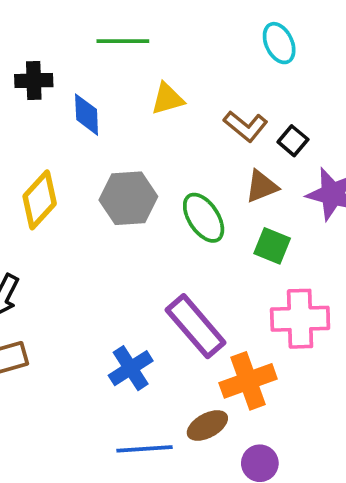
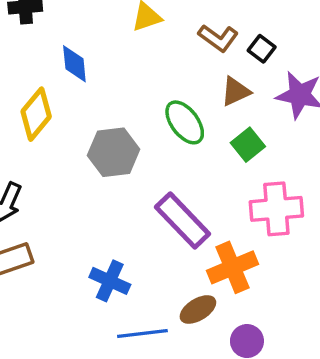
blue diamond: (87, 115) -> (74, 64), moved
gray hexagon: (128, 198) -> (114, 152), moved
green square: (272, 246) -> (248, 145), turned 32
blue cross: (131, 368) -> (110, 281), moved, turned -30

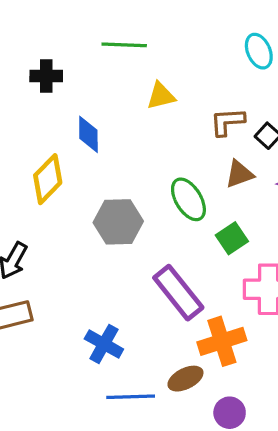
brown L-shape: (218, 38) -> (227, 122), turned 135
green square: (248, 145) -> (232, 238), moved

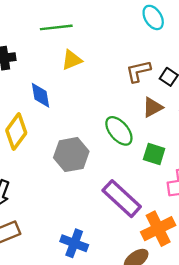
yellow triangle: (161, 96) -> (72, 60), moved
green square: (232, 238) -> (154, 154), turned -30

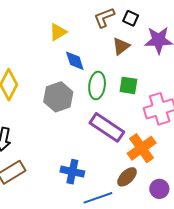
yellow triangle: (72, 60) -> (58, 32), moved
blue diamond: (40, 95) -> (75, 61), moved
green ellipse: (119, 131) -> (97, 86), moved, turned 56

